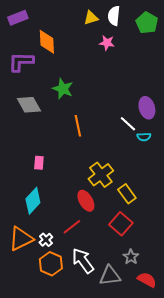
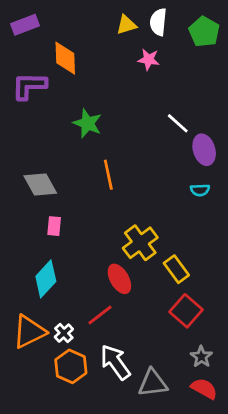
gray diamond: (29, 105) -> (40, 184), moved
white line: (128, 124) -> (178, 123), moved
red square: (121, 224) -> (186, 311), moved
gray star: (131, 257) -> (201, 357), moved

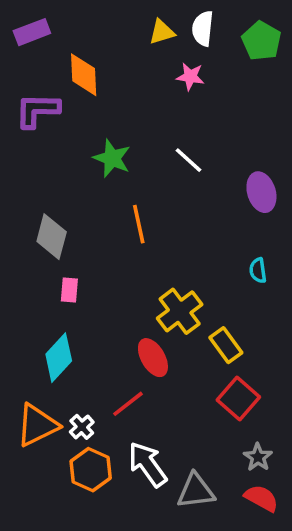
white line: (178, 123) -> (189, 160), moved
gray diamond: (40, 184) -> (52, 237), turned 44
cyan semicircle: (200, 190) -> (258, 270), moved, turned 84

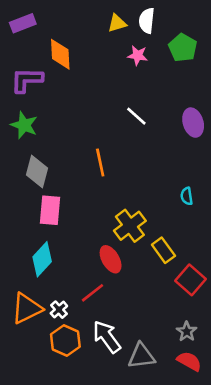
green pentagon: (261, 41) -> (183, 48), moved
green star: (112, 158) -> (24, 125), moved
purple ellipse: (261, 192) -> (193, 123), moved
pink rectangle: (69, 290) -> (50, 210), size x1.6
red square: (238, 398) -> (191, 280), moved

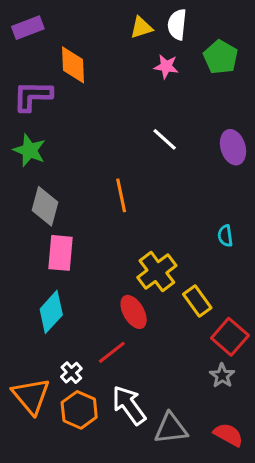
orange triangle: (27, 308) -> (31, 396), moved, turned -44
gray star: (187, 332) -> (222, 376), moved

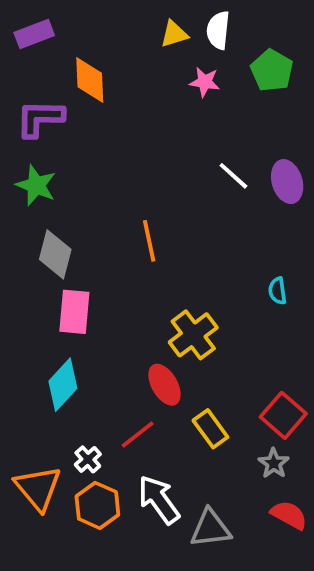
white line: (165, 139) -> (233, 176), moved
yellow rectangle: (197, 301) -> (210, 429), moved
red semicircle: (228, 435) -> (289, 515), moved

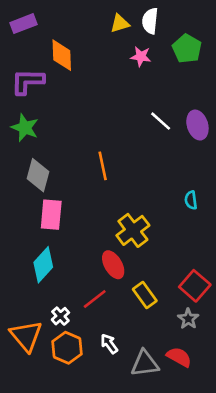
white arrow: (159, 500) -> (109, 344), size x0.6
red semicircle: (289, 515) -> (179, 357), moved

